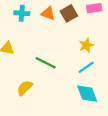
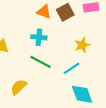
cyan cross: (22, 13) -> (39, 37), moved
cyan line: (86, 67) -> (72, 68), moved

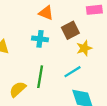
brown square: (65, 12) -> (70, 30), moved
green line: (40, 62) -> (40, 77), moved, turned 70

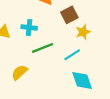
cyan cross: (40, 39) -> (29, 27), moved
green line: (40, 77) -> (43, 48), moved, turned 60

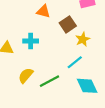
green line: (43, 48) -> (50, 81), moved
yellow semicircle: (19, 72) -> (26, 75), moved

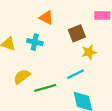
orange triangle: (43, 11) -> (46, 18), moved

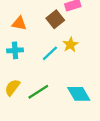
brown square: (77, 33) -> (55, 19), moved
cyan line: (76, 74) -> (50, 53), moved

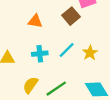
yellow star: (70, 45) -> (90, 53), moved
cyan cross: (15, 50) -> (40, 54), moved

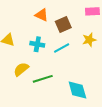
brown square: (71, 16) -> (63, 25), moved
yellow star: (90, 53) -> (89, 40), moved

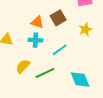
orange triangle: (42, 15) -> (37, 22), moved
cyan line: (62, 48) -> (60, 50), moved

